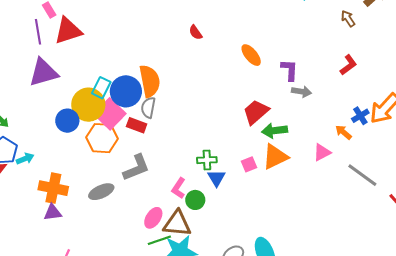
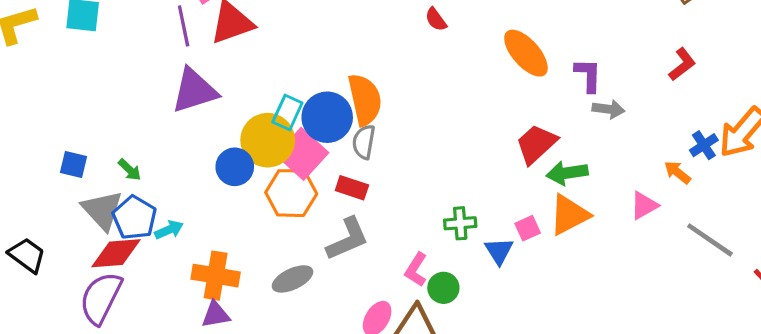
orange ellipse: (251, 55) -> (526, 53), size x1.4
red rectangle: (137, 125) -> (352, 188), moved
blue triangle: (216, 178) -> (499, 251), moved

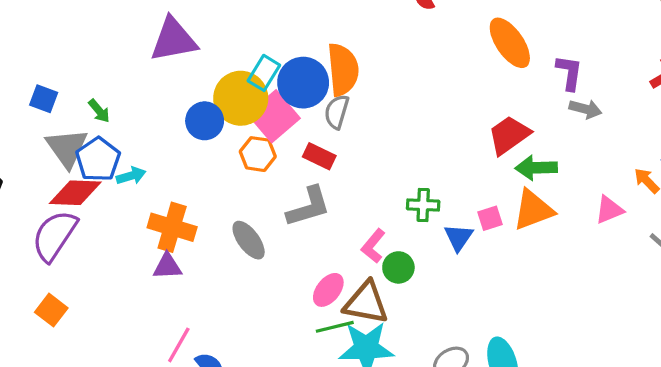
orange hexagon: (291, 193) -> (258, 154), size x0.7
gray ellipse: (293, 279) -> (249, 240), turned 72

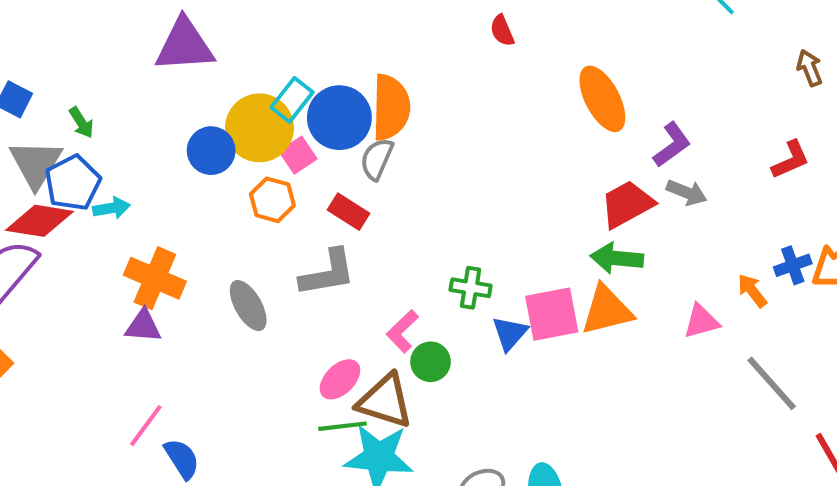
purple L-shape: (569, 73) -> (672, 145), turned 39
pink square: (274, 116) -> (298, 155), size x0.6
red trapezoid: (509, 135) -> (627, 204), moved
pink square: (490, 218) -> (552, 314), size x1.8

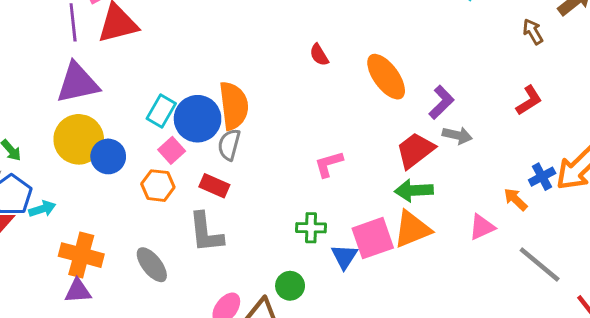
red semicircle: (502, 31) -> (319, 55), moved
yellow circle: (259, 128) -> (79, 139), moved
gray L-shape: (328, 273) -> (206, 233), turned 102
pink L-shape: (402, 331) -> (329, 164), moved, turned 36

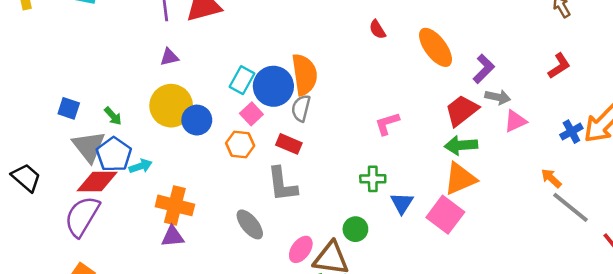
purple triangle: (78, 83) -> (169, 57), size x0.5
orange arrow: (515, 199) -> (551, 178), moved
pink triangle: (482, 227) -> (515, 121), moved
pink square: (373, 238) -> (445, 215), moved, turned -33
gray ellipse: (152, 265) -> (250, 224), moved

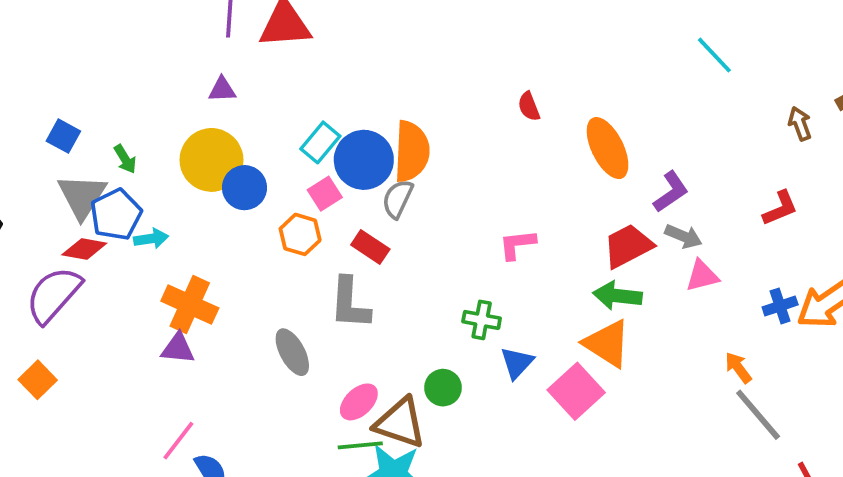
orange triangle: (460, 179) -> (607, 344), turned 45
red diamond: (97, 182) -> (84, 249), size x0.7

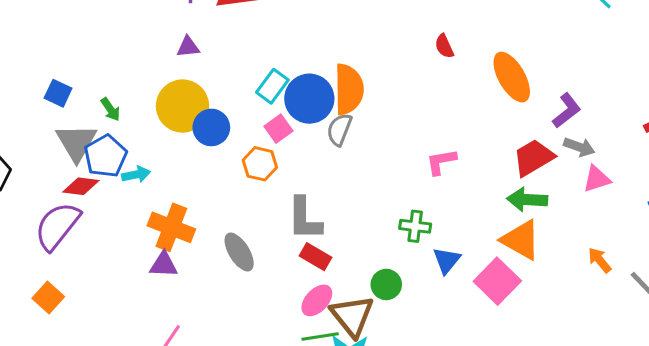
red rectangle: (370, 247) -> (315, 257), moved
gray ellipse: (292, 352) -> (239, 252), moved
orange arrow: (738, 368) -> (600, 260), moved
brown triangle: (400, 423) -> (352, 316), turned 36

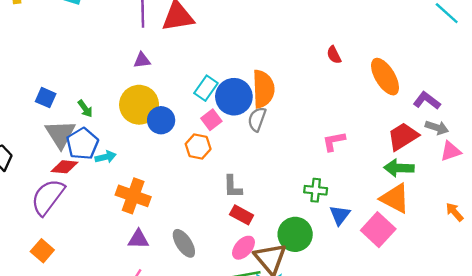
purple L-shape: (567, 111) -> (427, 101), turned -104
gray L-shape: (305, 219) -> (233, 187), size x0.7
gray ellipse: (239, 252) -> (184, 243), moved
purple triangle: (164, 265) -> (138, 239), moved
green circle: (386, 284) -> (295, 234), size x1.5

